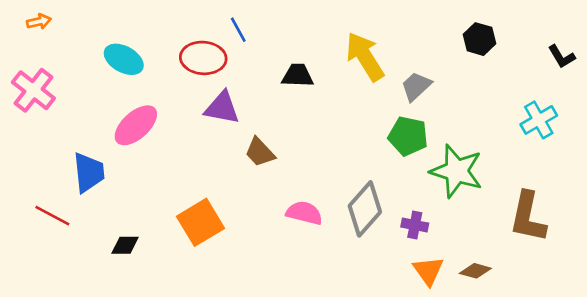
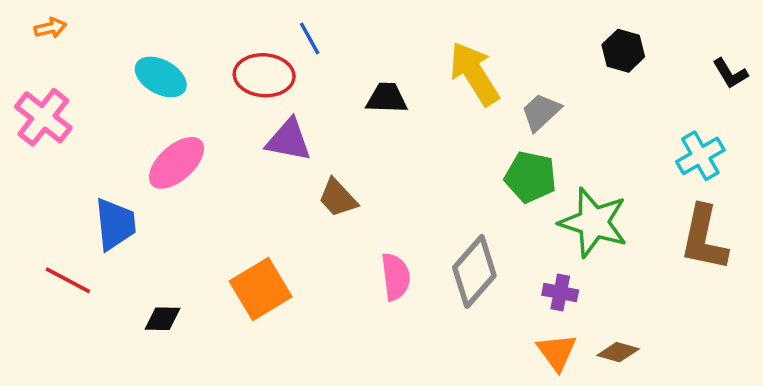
pink semicircle: (304, 213) -> (396, 277), turned 69
brown L-shape: (528, 217) -> (704, 238), moved
purple cross: (415, 225) -> (560, 293), moved

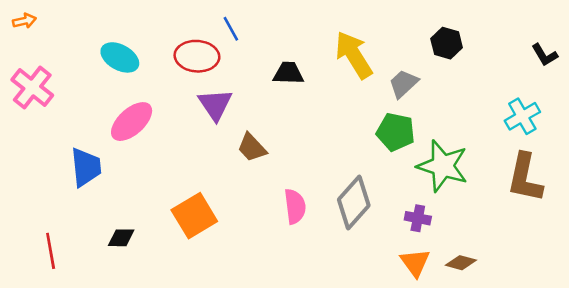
orange arrow: (50, 28) -> (24, 21), moved
black hexagon: (623, 51) -> (447, 43), moved
purple triangle: (289, 140) -> (215, 105), turned 45
red line: (68, 280) -> (51, 251), moved, turned 52

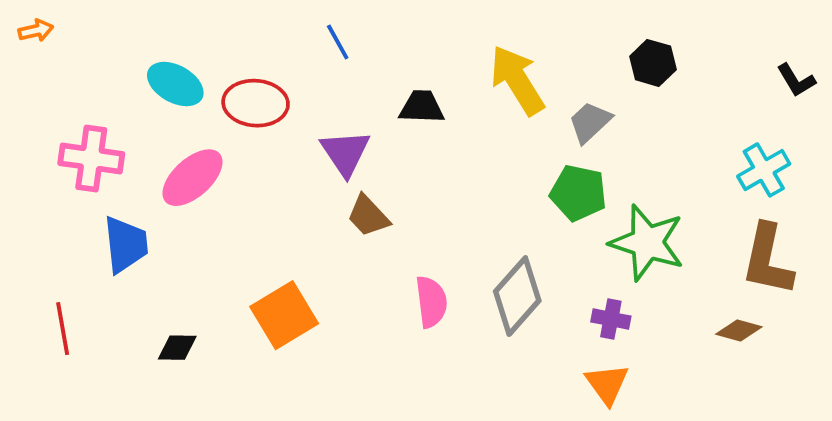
red ellipse: (197, 56) -> (256, 103), moved
pink cross: (32, 88) -> (91, 159), moved, turned -30
purple triangle: (215, 105) -> (345, 153), moved
red line: (51, 251) -> (63, 329), moved
brown diamond: (461, 263) -> (739, 330), moved

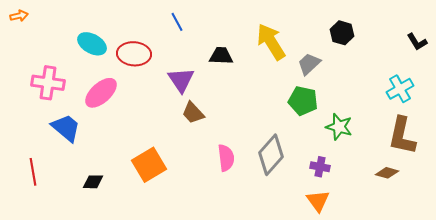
green star: (647, 243) -> (339, 127), size x0.7
blue trapezoid: (126, 244) -> (66, 128), turned -44

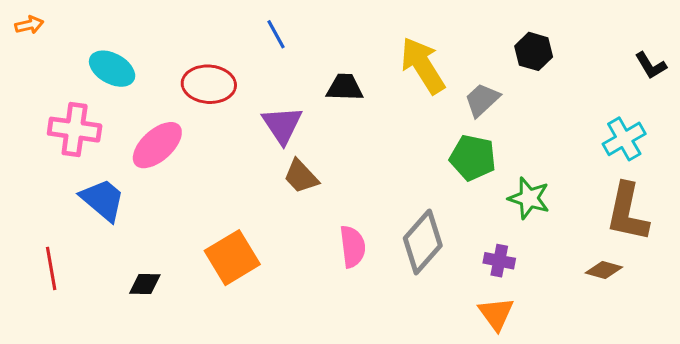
cyan ellipse: (92, 44) -> (112, 69), moved

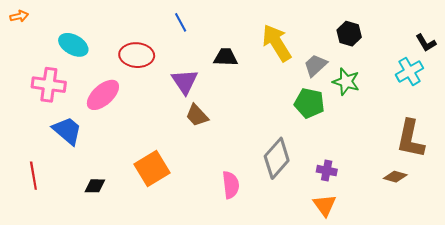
cyan cross: (624, 139) -> (409, 71), moved
green star: (529, 198) -> (346, 82), moved
pink semicircle: (352, 247) -> (231, 185), moved

